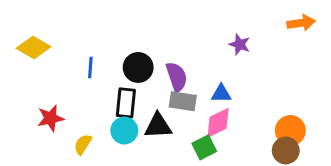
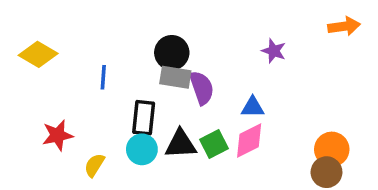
black circle: (138, 67) -> (172, 53), moved
gray rectangle: (183, 101) -> (175, 77), moved
green square: (204, 147) -> (214, 144), moved

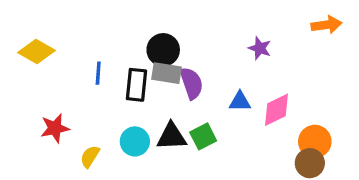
black rectangle: (144, 118) -> (137, 85), moved
pink diamond: (249, 141) -> (276, 110), moved

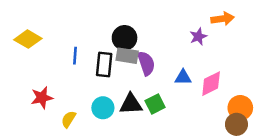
orange arrow: (326, 25) -> (222, 19), moved
purple star: (260, 48) -> (198, 37), turned 30

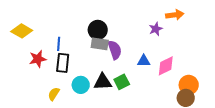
black rectangle: (104, 65) -> (63, 63), moved
red star: (42, 98) -> (38, 59), moved

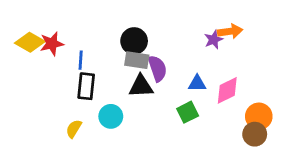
orange arrow: (175, 15) -> (230, 31), moved
red star: (38, 59) -> (52, 44), moved
black triangle: (103, 82) -> (141, 86), moved
green square: (122, 82) -> (188, 112), moved

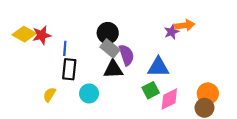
gray rectangle: (137, 60) -> (110, 48), turned 30
blue triangle: (197, 83) -> (158, 67), size x1.5
pink diamond: (227, 90) -> (169, 99), moved
yellow semicircle: (74, 129) -> (49, 95), moved

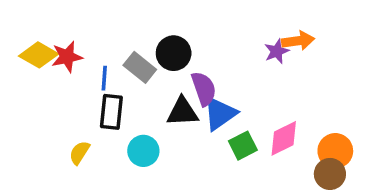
gray rectangle: (110, 48) -> (140, 67), moved
blue triangle: (158, 67) -> (220, 114), moved, turned -35
pink diamond: (169, 99) -> (284, 138), moved

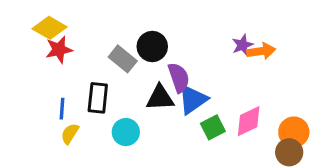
orange arrow: (298, 41) -> (261, 51), moved
yellow diamond: (39, 55) -> (50, 28), moved
blue line: (104, 78) -> (62, 109), moved

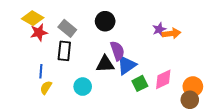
black circle: (152, 46) -> (105, 21), moved
gray rectangle: (123, 59) -> (67, 28), moved
black rectangle: (98, 98) -> (64, 51), moved

